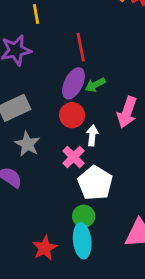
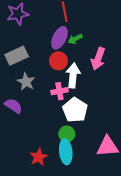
white arrow: (92, 135) -> (73, 75), size x1.6
pink cross: (74, 157) -> (59, 91), turned 35

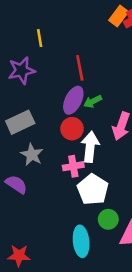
green circle: (67, 134) -> (108, 219), moved
red star: (39, 157) -> (19, 256), moved, turned 30

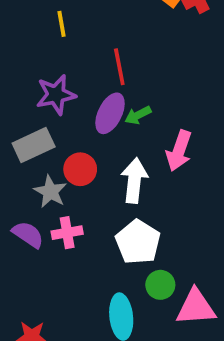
purple star: (22, 70) -> (56, 95), moved
red circle: (72, 129) -> (80, 169), moved
pink cross: (73, 166) -> (67, 233), moved

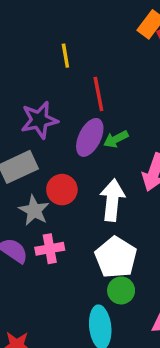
yellow line: (62, 24) -> (65, 56), moved
green circle: (160, 285) -> (121, 290), moved

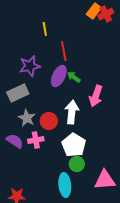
green arrow: (116, 139) -> (74, 77), turned 64
red circle: (62, 190) -> (49, 121), moved

